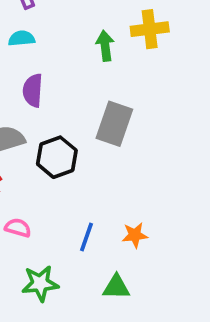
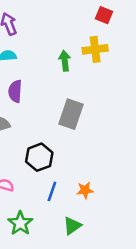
black hexagon: (57, 157) -> (39, 157), moved
green star: (40, 283) -> (20, 223), turned -30
green triangle: (116, 287) -> (72, 226), turned -36

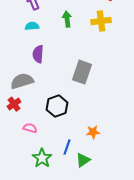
green arrow: (65, 61) -> (67, 19), moved
blue line: (52, 191) -> (67, 147), moved

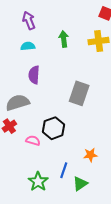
pink semicircle: (30, 128) -> (33, 141), moved

